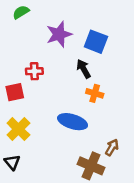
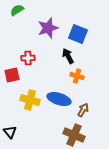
yellow cross: (18, 129) -> (30, 100), moved, turned -30
brown arrow: (112, 147) -> (83, 110), moved

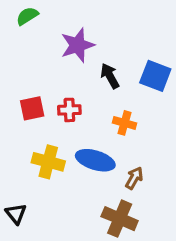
blue square: (78, 34) -> (155, 76), moved
black arrow: (68, 56) -> (110, 76), moved
red cross: (28, 58) -> (69, 110), moved
red square: (12, 75) -> (32, 108), moved

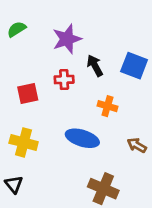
green semicircle: (27, 16) -> (17, 29), moved
red cross: (69, 110) -> (64, 80), moved
yellow cross: (48, 162) -> (24, 142), moved
brown arrow: (134, 178) -> (137, 145), moved, turned -90

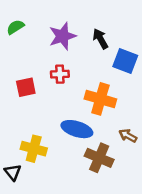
black arrow: (95, 66) -> (100, 39), moved
orange cross: (107, 106) -> (100, 99), size x1.6
yellow cross: (24, 142) -> (34, 149), moved
brown cross: (103, 189) -> (99, 158), moved

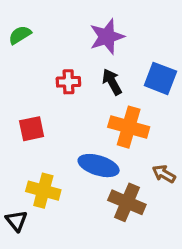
purple star: (62, 36) -> (107, 37), moved
black arrow: (100, 39) -> (112, 82), moved
red cross: (60, 74) -> (68, 82), moved
red square: (26, 87) -> (32, 129), moved

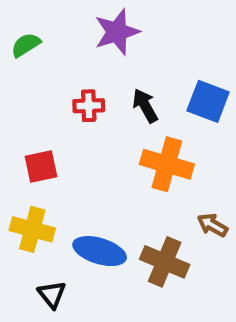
purple star: (107, 37) -> (117, 32), moved
blue ellipse: (99, 166) -> (100, 251), moved
yellow cross: (43, 191) -> (32, 229), moved
black triangle: (17, 221) -> (52, 294), moved

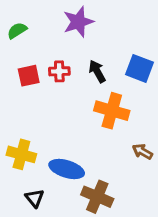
red square: (41, 166) -> (29, 76), moved
brown cross: (165, 262) -> (97, 197), moved

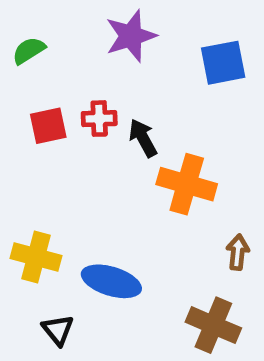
blue square: (140, 68) -> (223, 63), moved, turned -32
black arrow: (97, 71) -> (143, 138), moved
brown arrow: (142, 152) -> (238, 252), turned 66
brown cross: (97, 197) -> (213, 325), moved

